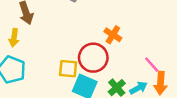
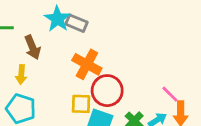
orange cross: (113, 35) -> (87, 64), moved, size x1.5

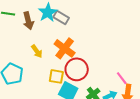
brown arrow: (32, 47) -> (28, 21), moved
yellow arrow: (21, 74) -> (37, 51), moved, turned -48

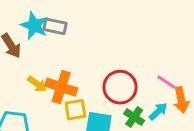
orange cross: (65, 48) -> (61, 87), moved
red circle: (77, 69) -> (120, 87), moved

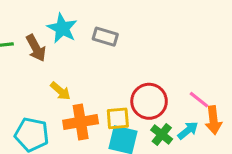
gray rectangle: (55, 26) -> (105, 37), moved
orange cross: (61, 87) -> (81, 122), moved, turned -32
yellow square: (75, 110) -> (118, 118), moved

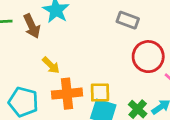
gray rectangle: (105, 37) -> (128, 20), moved
red circle: (149, 101) -> (148, 57), moved

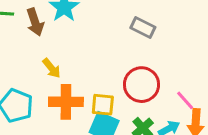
red circle: (148, 57) -> (142, 85), moved

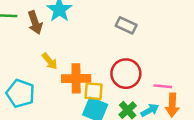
pink line: (185, 100) -> (163, 86), turned -42
orange cross: (66, 102) -> (76, 78), moved

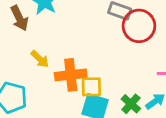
red circle: (126, 74) -> (139, 26), moved

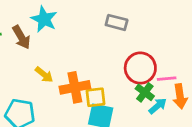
red circle: (139, 26) -> (140, 68), moved
green cross: (131, 104) -> (145, 92), moved

